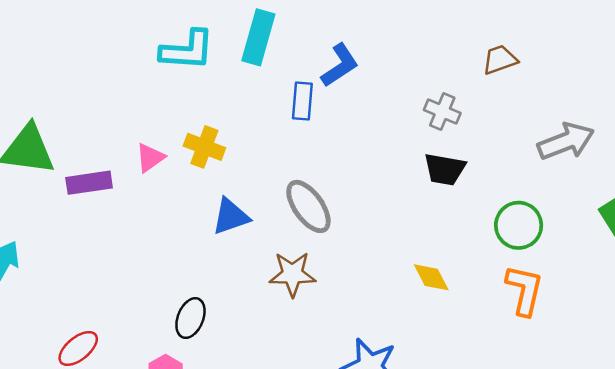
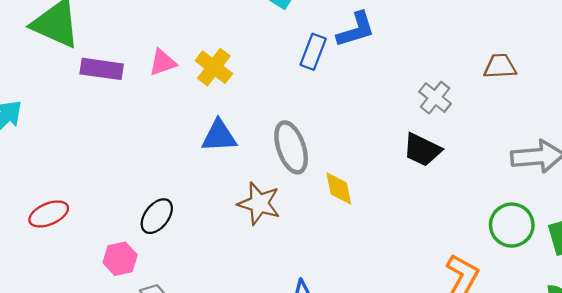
green circle: (519, 225) -> (512, 225), moved
yellow diamond: (431, 277) -> (339, 188), moved

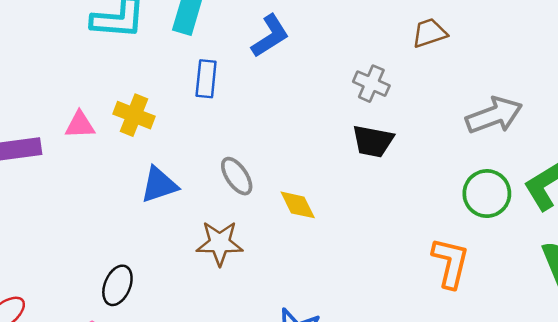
blue rectangle: (313, 52) -> (206, 79), moved
pink triangle: (163, 62) -> (80, 125), turned 32
gray ellipse: (291, 147) -> (237, 176), size x0.7

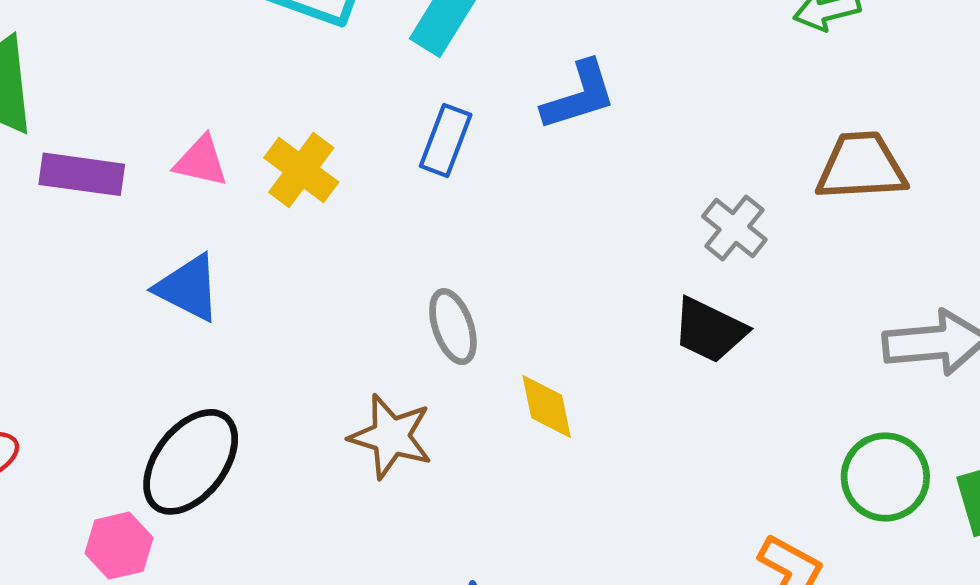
brown trapezoid: (430, 33) -> (861, 166), size x1.4
blue triangle: (159, 185) -> (188, 288), moved, turned 30
black ellipse: (117, 285) -> (191, 462), size x1.5

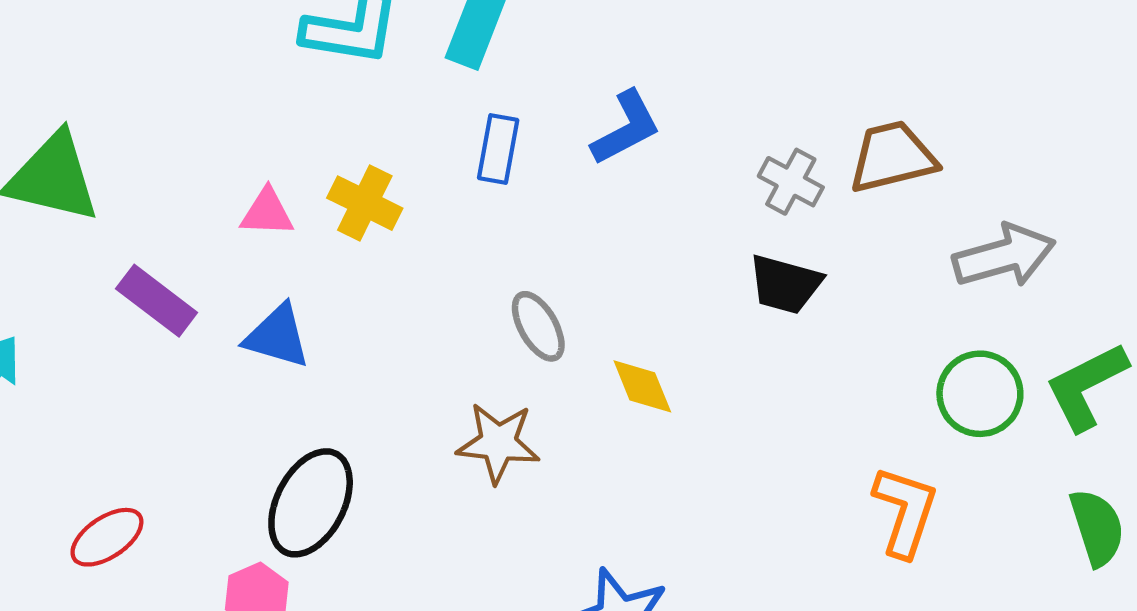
blue L-shape: (579, 96) -> (626, 128), moved
brown trapezoid: (861, 166) -> (892, 157), moved
purple rectangle: (82, 174) -> (157, 301), moved, turned 40

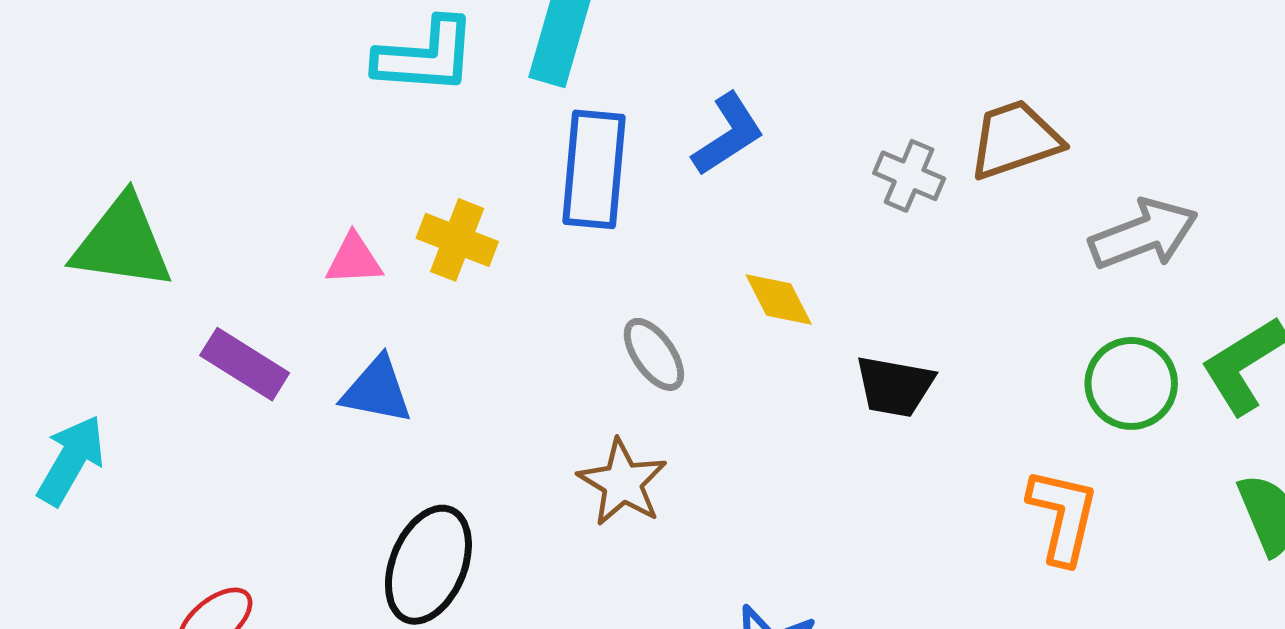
blue rectangle: (498, 149) -> (594, 169), size x1.6
black trapezoid: (785, 284) -> (895, 386), moved
yellow diamond: (642, 386) -> (779, 299), moved
brown star: (498, 443) -> (623, 483), turned 30

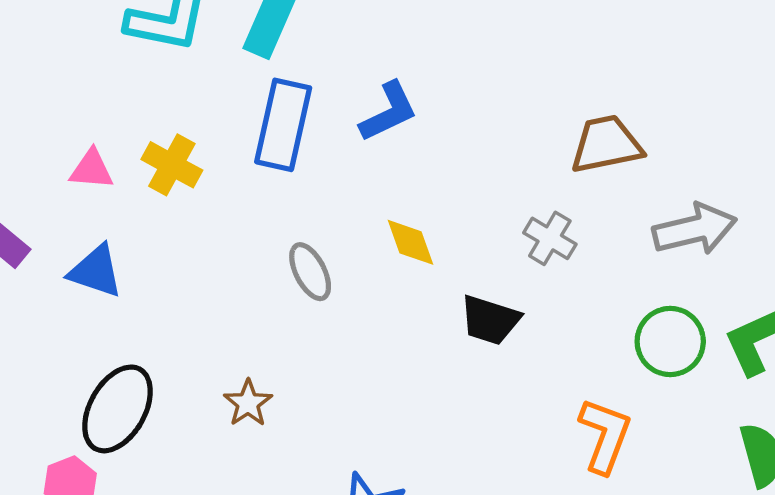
gray cross: (909, 176) -> (550, 238), moved
brown star: (623, 483) -> (248, 403), moved, size x0.7

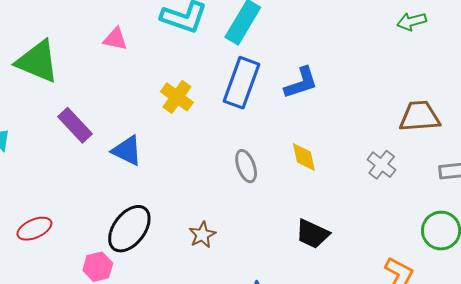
pink triangle: (91, 169) -> (115, 39), moved
black trapezoid: (490, 320) -> (312, 234), moved

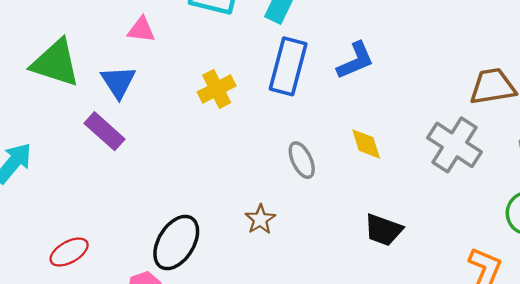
yellow cross: (177, 97) -> (217, 89), turned 32
blue triangle: (127, 151) -> (118, 82), moved, turned 36
gray cross: (382, 165) -> (455, 145), size x1.6
brown star: (202, 235) -> (260, 219), moved

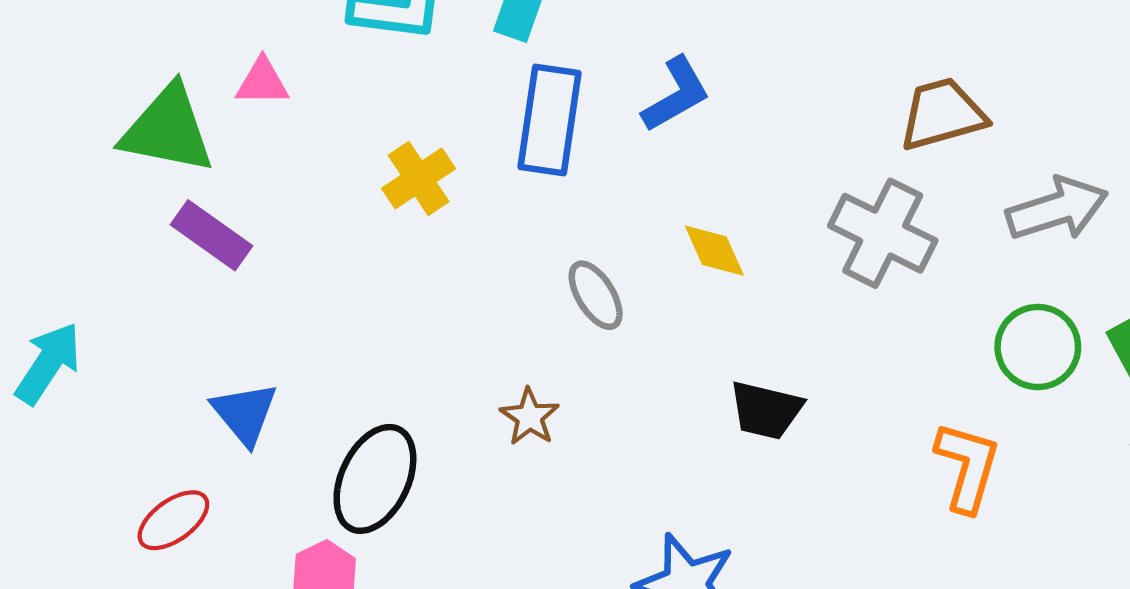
green triangle: (56, 63) -> (168, 129), moved
blue triangle: (118, 82) -> (245, 413), moved
purple rectangle: (104, 131) -> (211, 235), moved

